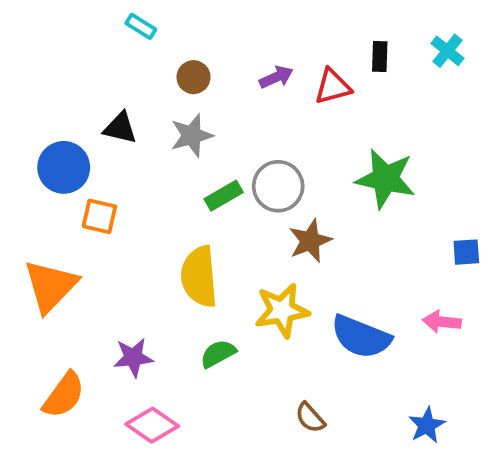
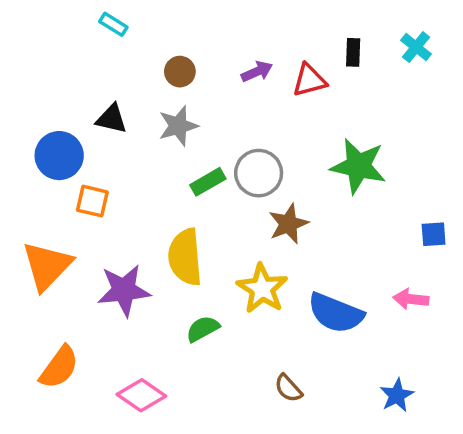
cyan rectangle: (141, 26) -> (113, 24), moved
yellow star: (282, 310) -> (262, 289), turned -30
purple star: (133, 357) -> (124, 290), moved, size x1.4

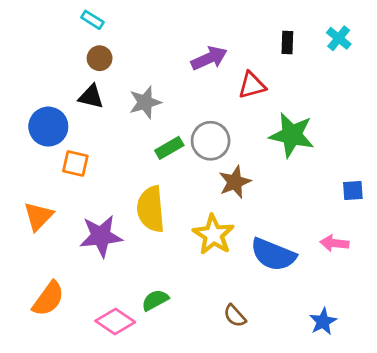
brown circle: (180, 72) -> (100, 58), moved
purple arrow: (257, 72) -> (209, 58), size x1.4
red triangle: (309, 80) -> (252, 85), moved
orange triangle: (47, 266) -> (38, 216), size x0.7
green semicircle: (203, 329) -> (155, 300), moved

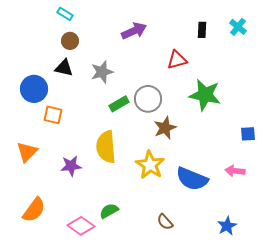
purple arrow: (209, 58) -> (134, 31), moved
purple star: (101, 236) -> (71, 166), size x0.7

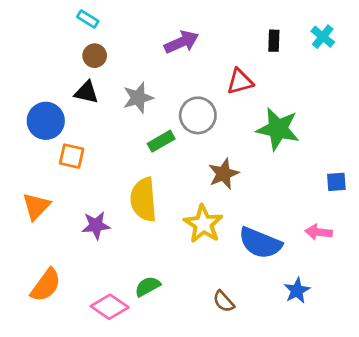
gray circle: (148, 99) -> (198, 115), moved
blue star: (227, 226) -> (297, 291), moved

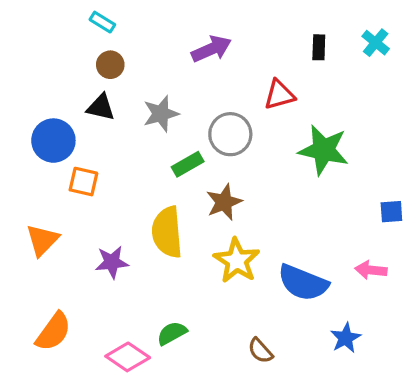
brown star: (224, 174) -> (224, 202), moved

